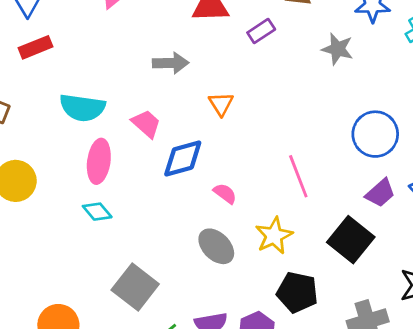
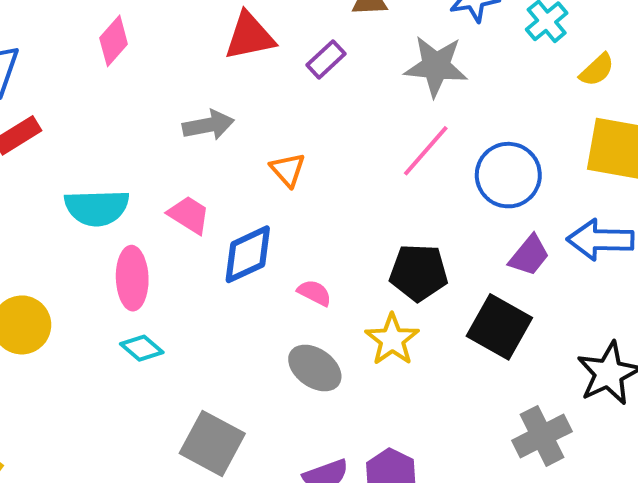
gray star: (337, 49) -> (436, 66), size x1.4
pink line: (298, 176) -> (426, 151), moved, turned 72
black pentagon: (297, 292) -> (419, 273), moved

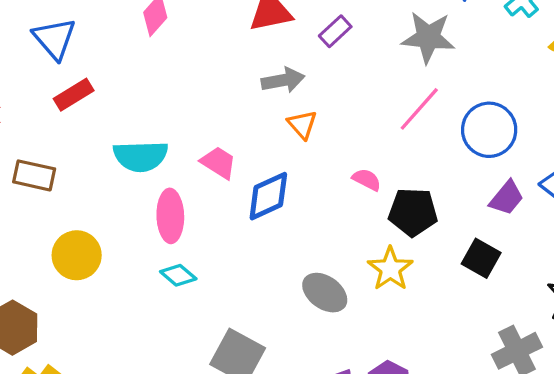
gray arrow: (208, 125) -> (283, 80), moved
pink semicircle: (314, 293) -> (367, 180), moved
black square: (499, 327) -> (481, 258), size x0.7

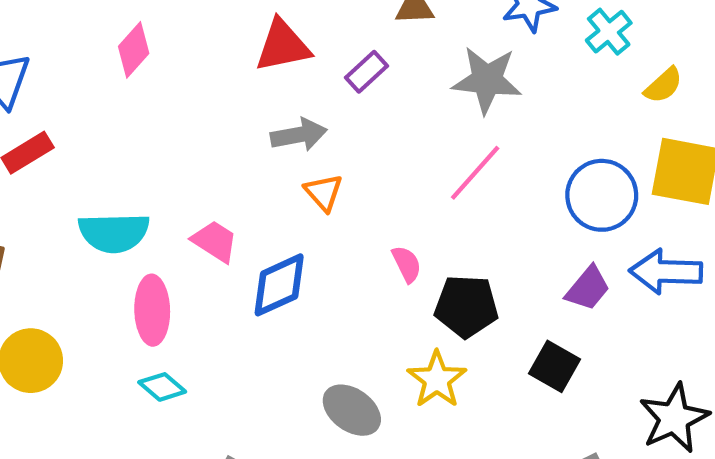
blue circle: (489, 130) -> (602, 195), moved
pink semicircle: (367, 180) -> (407, 264), turned 36

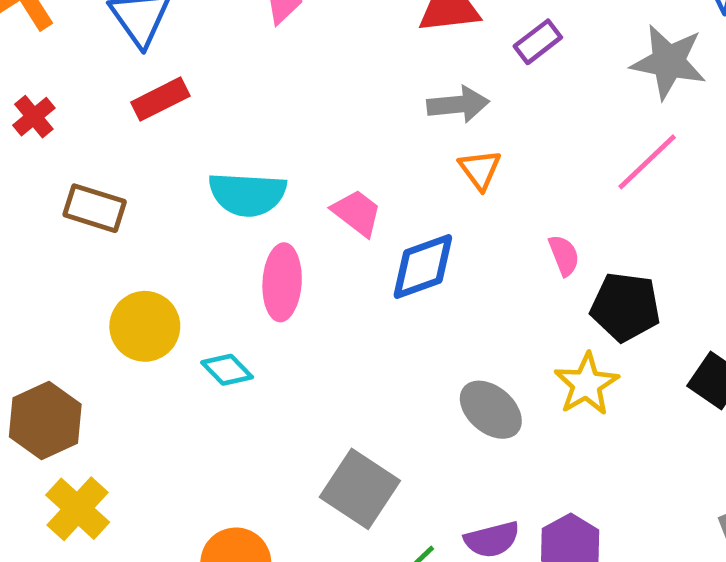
cyan diamond: (162, 387) -> (227, 370), moved

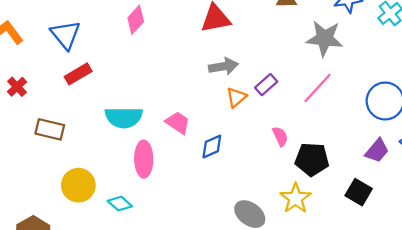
purple rectangle: (538, 42) -> (266, 85), moved
orange triangle: (480, 169) -> (236, 97), turned 30
blue diamond: (423, 266) -> (212, 147), size x0.7

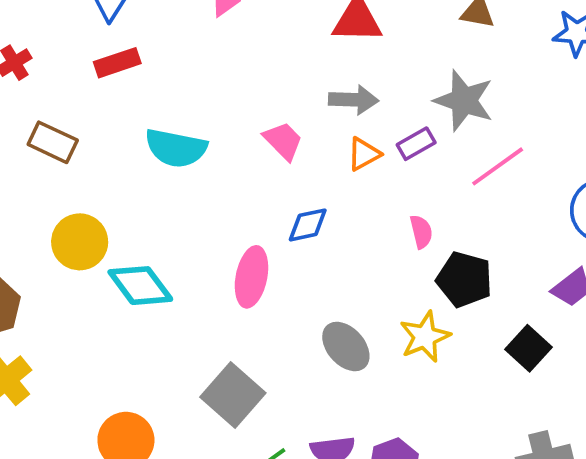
gray star: (325, 38) -> (464, 101), moved
pink trapezoid: (178, 123) -> (283, 141), moved
pink ellipse: (144, 159) -> (251, 277), moved
cyan diamond: (120, 204) -> (140, 286), size x1.6

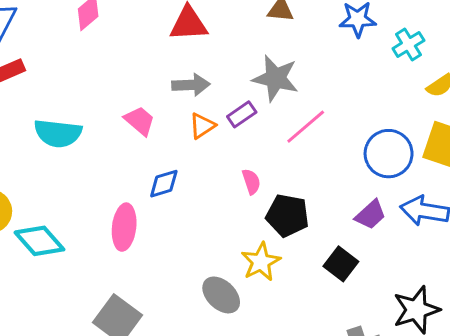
gray ellipse: (346, 347) -> (221, 295), moved

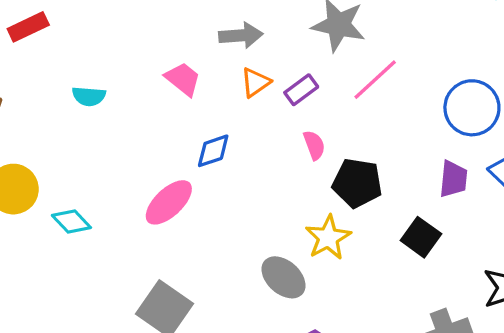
purple rectangle: (242, 114) -> (301, 90), moved
cyan semicircle: (58, 133) -> (89, 96), size x0.6
purple trapezoid: (371, 215) -> (453, 179), turned -40
pink ellipse: (124, 227) -> (169, 202), turned 42
cyan diamond: (39, 241) -> (71, 221), size x0.7

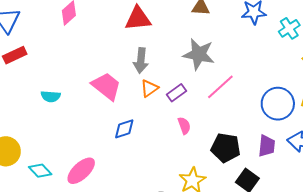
gray arrow: (241, 35) -> (141, 60), turned 100
pink trapezoid: (183, 79) -> (106, 86), size x1.4
black pentagon: (357, 183) -> (226, 148), moved
pink ellipse: (169, 202) -> (81, 171), moved

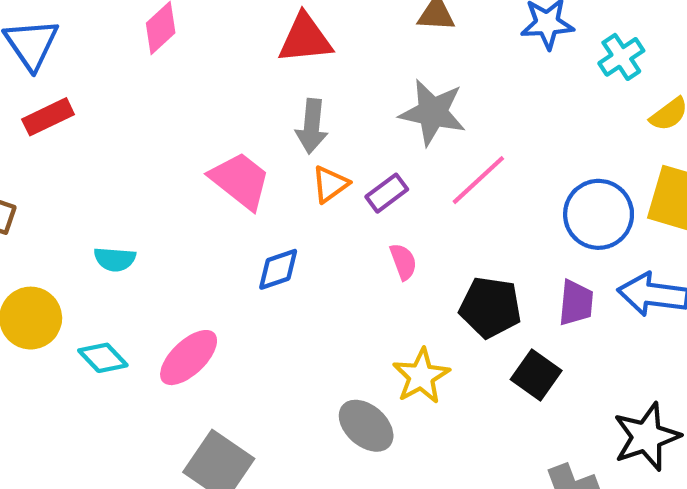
cyan semicircle: (51, 96) -> (115, 259), moved

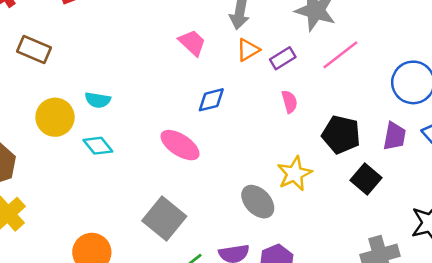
pink trapezoid: (240, 180) -> (192, 43), size x0.7
cyan semicircle: (115, 259) -> (98, 100), moved
pink ellipse: (189, 358) -> (180, 145), moved, turned 72

